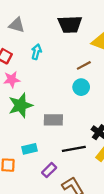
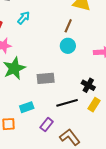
cyan arrow: (36, 52) -> (24, 18), turned 32
brown line: (84, 65) -> (68, 26), turned -32

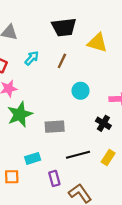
brown line: (68, 26) -> (62, 61), moved
black cross: (88, 85) -> (103, 123), moved
purple rectangle: (47, 125) -> (54, 178), turned -56

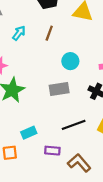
gray rectangle: (55, 127) -> (59, 89), moved
purple rectangle: (54, 178) -> (52, 151), turned -64

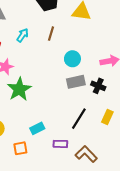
gray rectangle: (59, 89) -> (76, 82), moved
black line: (74, 125) -> (79, 119), turned -35

